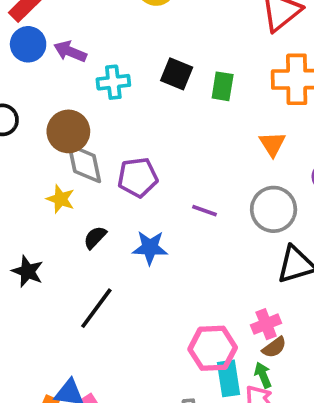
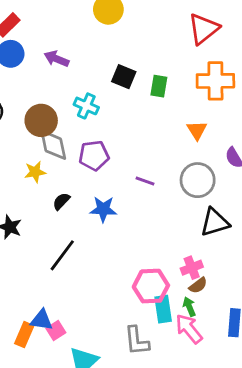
purple arrow: (70, 51) -> (56, 59), moved
cyan cross: (113, 82) -> (86, 106), moved, turned 30
yellow star: (61, 199) -> (35, 172), turned -30

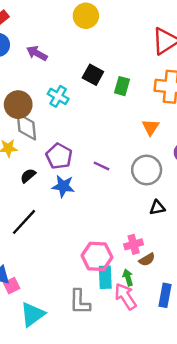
purple pentagon: (94, 156) -> (59, 156), moved, turned 30
black triangle: (215, 222) -> (157, 208), size x0.6
brown semicircle: (198, 285) -> (147, 260), moved

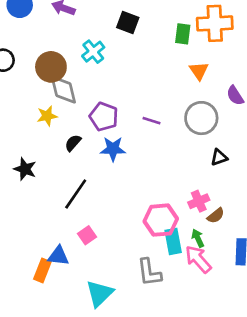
green rectangle: (122, 86) -> (183, 34), moved
cyan cross: (58, 96) -> (93, 52), turned 30
pink square: (12, 286) -> (87, 235), moved

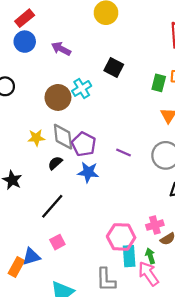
brown circle: (51, 67) -> (58, 97), moved
gray diamond: (63, 90) -> (63, 137), moved
blue triangle: (58, 256) -> (31, 257), turned -30

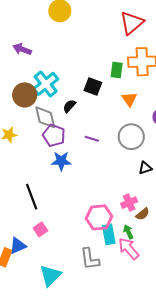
black square: (114, 68) -> (93, 86), moved
cyan cross: (82, 88) -> (46, 84), size x1.4
gray diamond: (63, 137) -> (45, 117), moved
black semicircle: (55, 163) -> (69, 106), moved
black line: (52, 206) -> (32, 197), turned -55

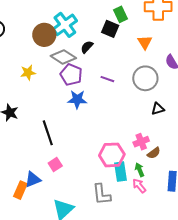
green rectangle: (117, 70) -> (120, 14), moved, turned -35
gray diamond: (45, 117) -> (63, 57), turned -45
pink arrow: (129, 249) -> (139, 186), size x0.7

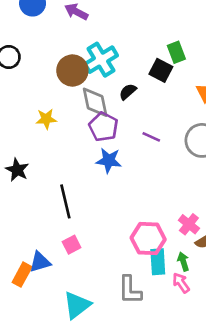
gray diamond: (63, 57) -> (95, 102), turned 40
pink cross: (141, 142) -> (189, 224), turned -35

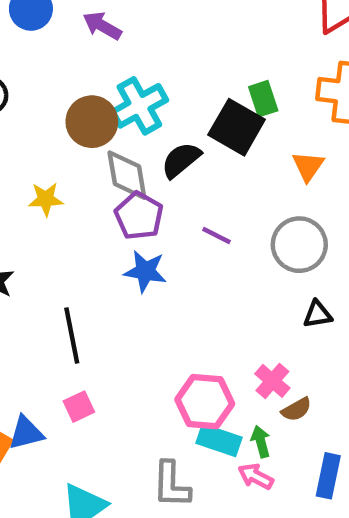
black square: (161, 70) -> (237, 127), size x1.4
black semicircle: (128, 92) -> (181, 160), size x1.4
cyan rectangle: (158, 262) -> (219, 440), turned -70
pink arrow: (181, 283) -> (256, 476), turned -30

